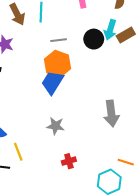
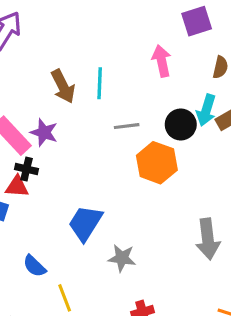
orange hexagon: (58, 64) -> (157, 163), moved
blue trapezoid: (52, 82) -> (85, 223), moved

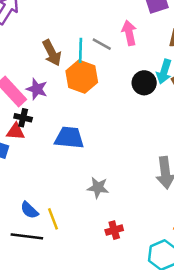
gray line: (127, 126) -> (102, 44), moved, turned 36
orange hexagon: (157, 163) -> (82, 77), moved
blue trapezoid: (85, 223) -> (69, 138), moved, turned 64
blue semicircle: (34, 266) -> (29, 210), moved

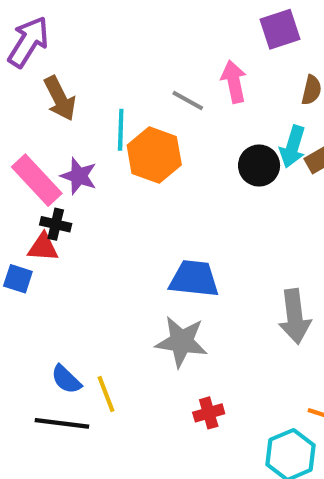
cyan line: (80, 50) -> (121, 130), moved
brown arrow: (52, 53) -> (60, 98), moved
blue trapezoid: (69, 138) -> (194, 279), moved
gray star: (98, 188) -> (181, 342), size x1.4

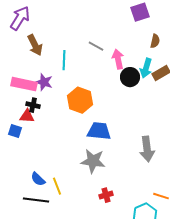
pink arrow: (234, 82) -> (118, 59), moved
orange hexagon: (154, 155) -> (80, 100), moved
pink rectangle: (37, 180) -> (24, 84), turned -35

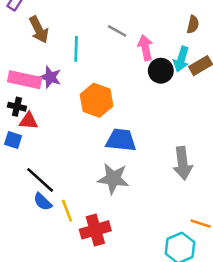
black cross: (33, 105) -> (17, 107), moved
red cross: (106, 195) -> (95, 230), moved, size x1.6
black line: (36, 200) -> (40, 180), moved, turned 35

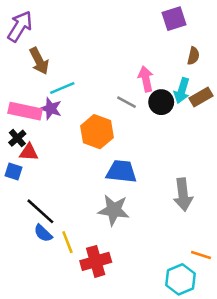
gray line: (117, 31) -> (127, 102), moved
cyan line: (76, 49) -> (62, 88), moved, turned 65
black cross: (17, 107) -> (17, 138), turned 36

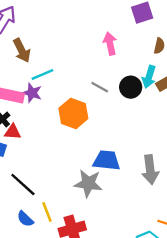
pink arrow: (146, 79) -> (110, 44), moved
blue trapezoid: (121, 171) -> (107, 160), moved
blue semicircle: (43, 233) -> (25, 219), moved

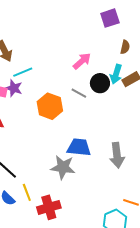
pink arrow: (110, 44) -> (82, 61), moved, turned 60
gray line: (100, 87) -> (79, 93), moved

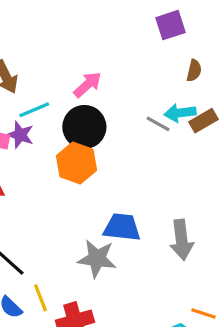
pink arrow: (82, 61) -> (88, 85), moved
cyan arrow: (116, 74) -> (180, 113), turned 66
black circle: (100, 83) -> (84, 127), moved, size x1.4
gray line: (79, 93) -> (158, 124), moved

